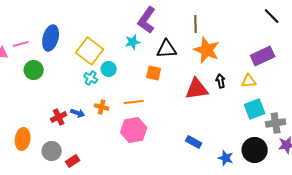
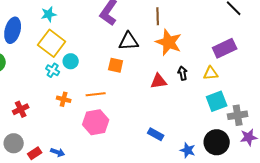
cyan star: (133, 42) -> (49, 14), moved
red triangle: (197, 89) -> (159, 81), size x0.7
blue arrow: (78, 113) -> (58, 152), moved

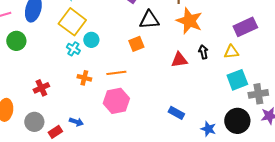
orange square: (116, 65) -> (136, 44), turned -35
blue arrow: (58, 152) -> (76, 122), moved

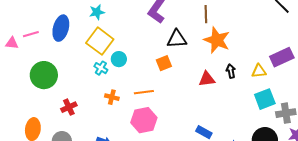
purple rectangle: (245, 27) -> (282, 57), moved
green circle: (16, 41) -> (44, 75), moved, size x1.4

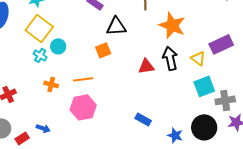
orange star: (217, 40) -> (172, 25), moved
black arrow: (231, 71) -> (170, 58), size x1.6
yellow triangle: (259, 71) -> (198, 58), turned 42

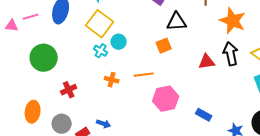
pink hexagon: (83, 107) -> (166, 99), moved

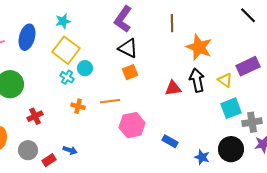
black triangle: (177, 22) -> (128, 48), moved, turned 30

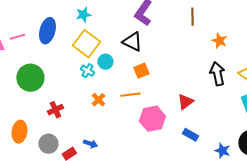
orange star: (199, 47) -> (219, 41), size x0.6
black triangle: (128, 48) -> (132, 42), moved
orange square: (130, 72) -> (141, 71), moved
red triangle: (173, 88) -> (185, 102), moved, turned -30
orange cross: (78, 106) -> (98, 100), turned 32

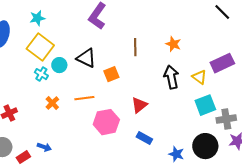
brown line: (192, 17) -> (135, 47), moved
black triangle: (132, 42) -> (86, 58), moved
orange square: (141, 71) -> (111, 74), moved

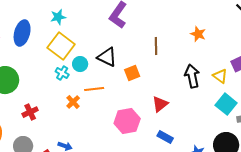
orange star: (173, 44) -> (198, 34), moved
orange line: (84, 98) -> (94, 89), moved
cyan square: (205, 105) -> (226, 104), turned -30

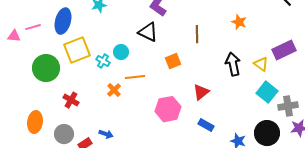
yellow square: (61, 46) -> (77, 50), moved, turned 32
black triangle: (107, 57) -> (148, 32), moved
red cross: (30, 112) -> (71, 100), turned -35

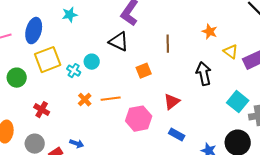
yellow triangle: (261, 64) -> (231, 52), moved
green circle: (46, 68) -> (17, 78), size x0.7
orange line: (135, 77) -> (111, 99), moved

